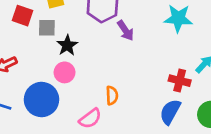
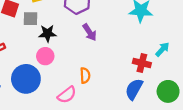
purple arrow: (125, 30) -> (90, 32), moved
black star: (67, 45) -> (48, 33), turned 30

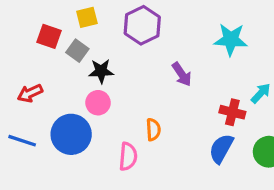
gray square: (30, 19) -> (77, 51), turned 35
purple arrow: (90, 32) -> (182, 74), moved
pink semicircle: (67, 95) -> (128, 156), turned -48

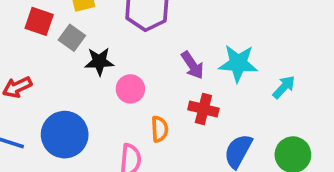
cyan star: (231, 39) -> (238, 63), moved
pink circle: (98, 103) -> (130, 89), moved
red cross: (232, 112) -> (203, 109), moved

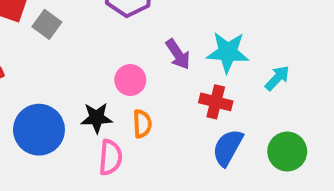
black star: (99, 62) -> (97, 118), moved
pink circle: (130, 89) -> (130, 80), moved
red cross: (203, 109) -> (216, 102), moved

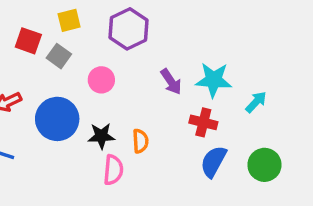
pink circle: (130, 80) -> (101, 80), moved
blue circle: (39, 130) -> (57, 119), moved

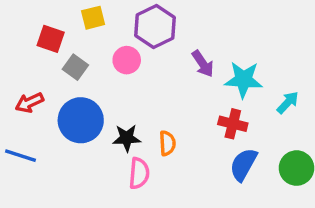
gray square: (59, 56) -> (75, 67), moved
pink circle: (101, 80) -> (127, 60), moved
purple arrow: (171, 82) -> (203, 64), moved

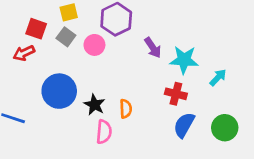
gray square: (75, 67) -> (66, 37), moved
red arrow: (29, 103) -> (24, 53), moved
black star: (127, 138) -> (94, 105), turned 30

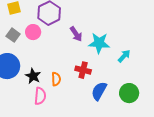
gray square: (66, 37) -> (13, 35), moved
red cross: (176, 94) -> (83, 70), moved

